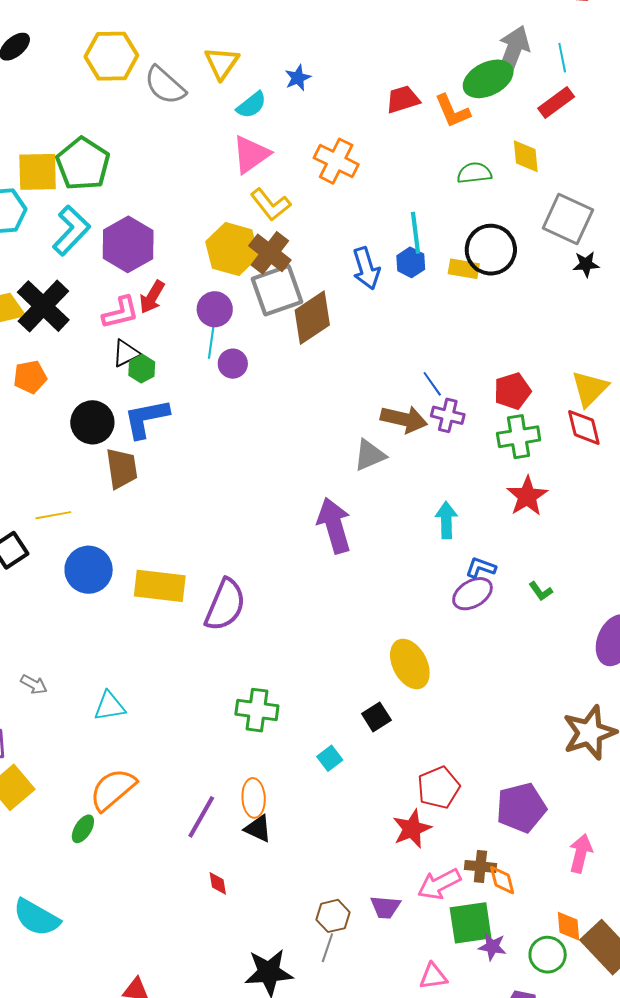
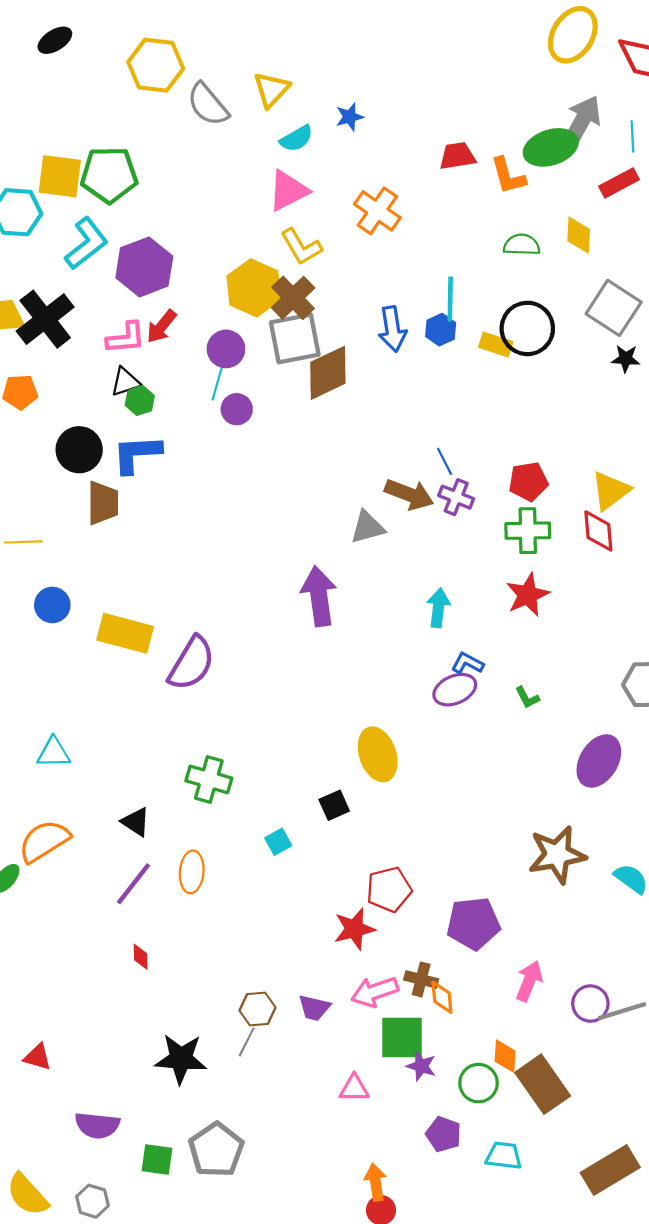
green pentagon: (83, 164) -> (109, 175), turned 30
blue circle: (89, 570) -> (52, 605), size x0.7
black triangle: (258, 829) -> (136, 822), moved

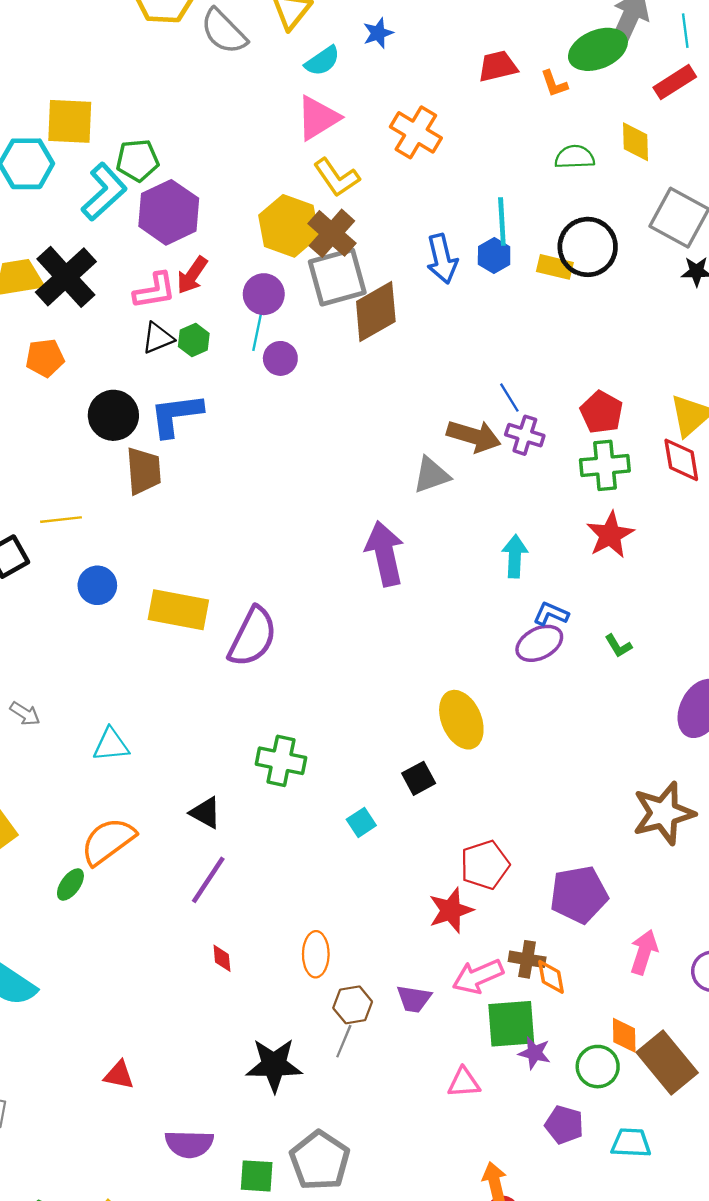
green pentagon: (109, 175) -> (138, 160), moved, size x0.7
orange L-shape: (508, 176) -> (554, 84), size x0.7
green hexagon: (140, 400) -> (194, 340), moved
red pentagon: (528, 481) -> (602, 412), turned -30
orange ellipse: (192, 872) -> (316, 954), moved

